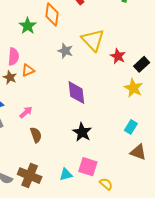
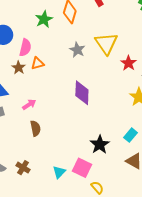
black star: (82, 132) -> (100, 145), moved
cyan triangle: (66, 174) -> (59, 172), turned -40
brown cross: (30, 176) -> (23, 168), size x0.6

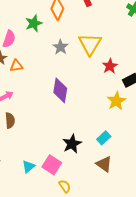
green star: (44, 19) -> (34, 23), moved
orange triangle: (38, 63) -> (16, 66), moved

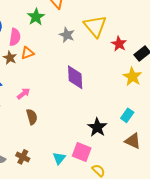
orange triangle: (16, 66) -> (27, 53), moved

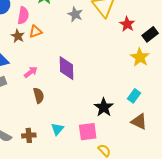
purple diamond: (75, 77) -> (67, 68), moved
pink square: (82, 152) -> (88, 132), turned -30
brown cross: (23, 157) -> (29, 135), turned -32
cyan triangle: (59, 158) -> (57, 129), moved

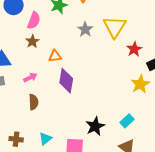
orange triangle: (35, 32) -> (55, 56), moved
brown star: (18, 36) -> (32, 41), moved

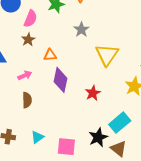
yellow triangle: (115, 27) -> (107, 55), moved
red star: (134, 49) -> (93, 93), moved
cyan rectangle: (127, 121) -> (120, 123), size x1.5
black star: (95, 126) -> (98, 137), moved

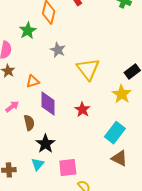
brown semicircle: (27, 100) -> (29, 123), moved
black star: (98, 137) -> (45, 144), moved

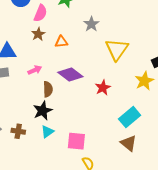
orange triangle: (33, 81) -> (61, 42), moved
purple diamond: (48, 104) -> (70, 75), turned -65
black star: (45, 144) -> (43, 111), moved

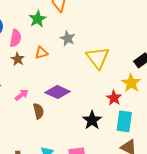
orange triangle: (61, 42) -> (41, 53), moved
red star: (103, 88) -> (114, 98), moved
black star: (43, 111) -> (92, 120), moved
cyan rectangle: (130, 117) -> (124, 121), turned -30

